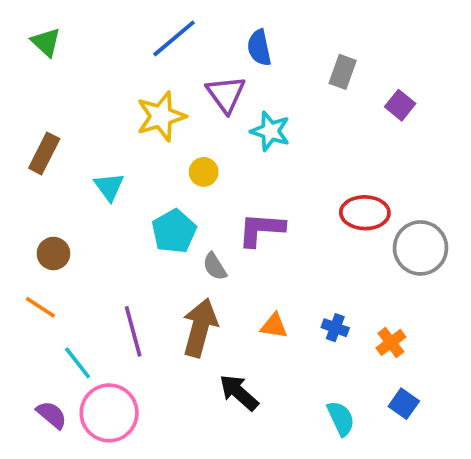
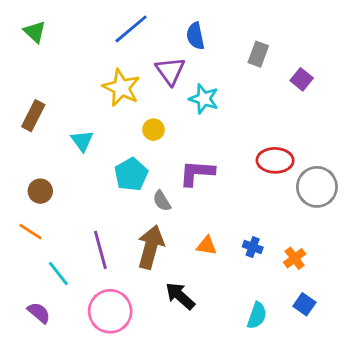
yellow star: (161, 116) -> (121, 88), turned -30
pink circle: (109, 413) -> (110, 311), moved
cyan semicircle: (341, 418) -> (257, 315), turned 44

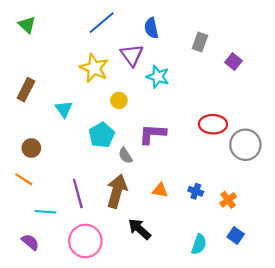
cyan line: (58, 274) -> (45, 212), turned -48

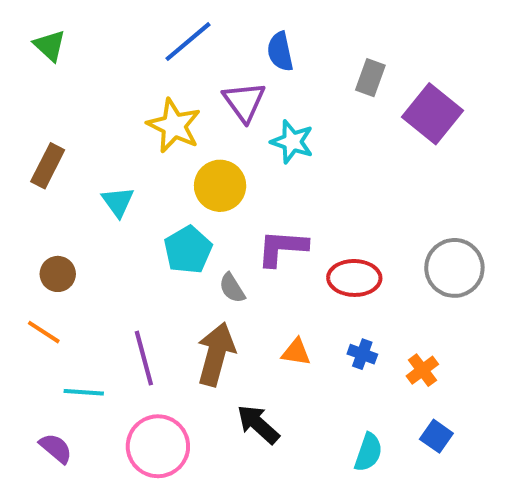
purple square: (233, 62) -> (432, 114), size x1.8
yellow circle: (119, 100) -> (220, 186), size x1.6
red ellipse: (213, 124) -> (354, 278), moved

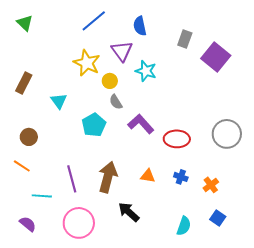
yellow circle: (220, 186) -> (110, 81), moved, size x0.6
purple L-shape: (282, 248) -> (141, 124), turned 44
gray semicircle: (232, 288) -> (116, 102), moved

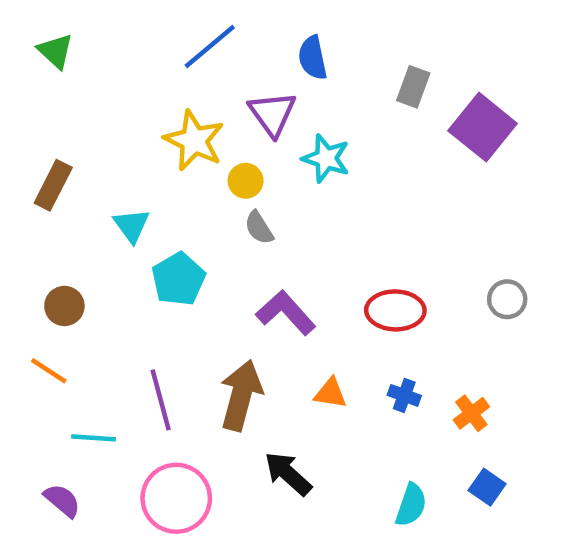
purple L-shape: (141, 124) -> (286, 313), moved
cyan pentagon: (94, 125) -> (178, 279), moved
gray circle: (227, 134) -> (507, 299), size x0.6

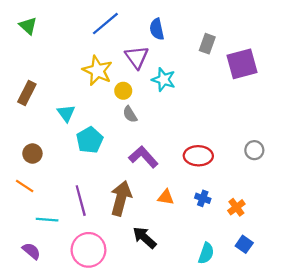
purple square: (483, 127) -> (242, 64), turned 36

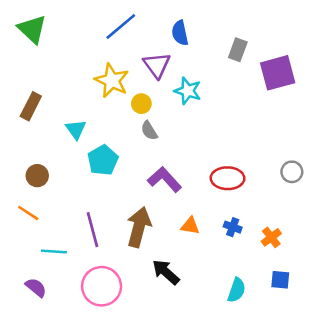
green triangle: (28, 26) -> (32, 29), size x1.4
blue square: (244, 244) -> (280, 280), turned -30

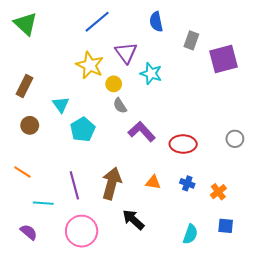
blue semicircle: (180, 33) -> (156, 22), moved
brown circle: (37, 176) -> (30, 125), moved
purple L-shape: (165, 180) -> (142, 132), moved

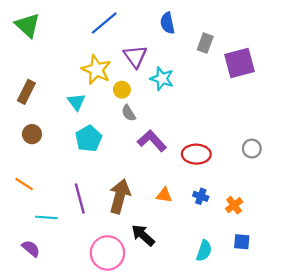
cyan triangle: (61, 105) -> (76, 102), moved
pink circle: (82, 231) -> (107, 253), moved

